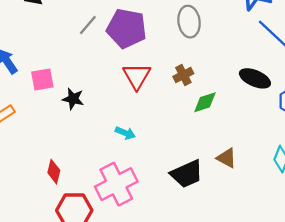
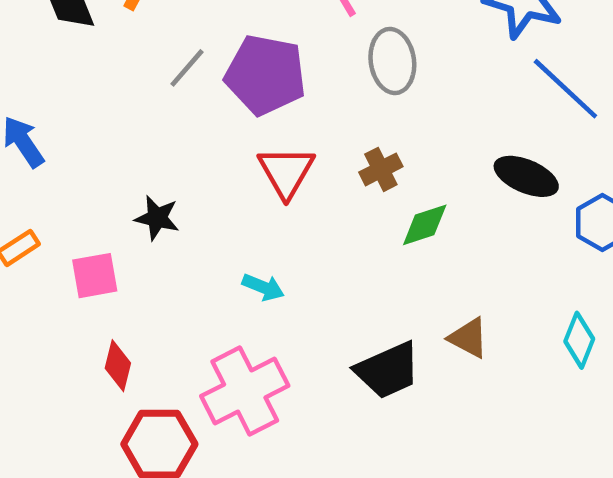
pink square: (42, 80) -> (95, 276), moved

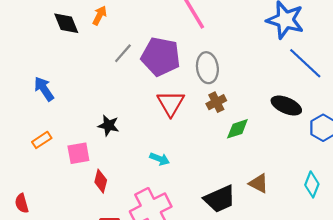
gray ellipse: (392, 61) -> (207, 68), moved
red diamond: (118, 366) -> (101, 181), moved

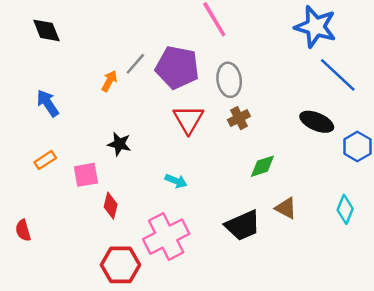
orange arrow: (100, 15) -> (109, 81), moved
black diamond: (66, 23) -> (46, 30), moved
green diamond: (237, 129) -> (262, 166), moved

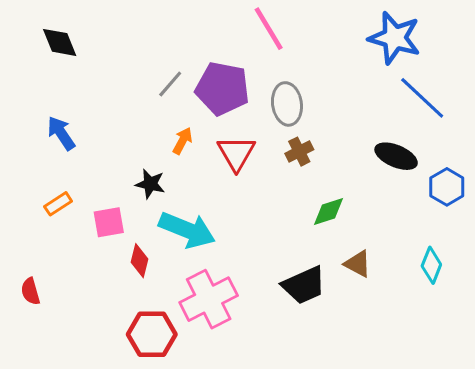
orange arrow: (109, 81) -> (183, 141), moved
cyan arrow: (176, 181) -> (187, 230), moved, size x2.0

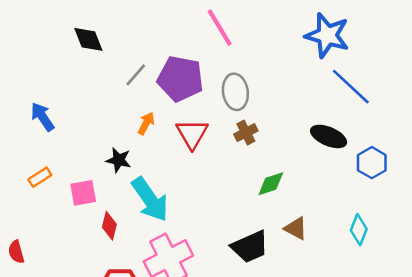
black diamond: (60, 42) -> (88, 39), moved
cyan arrow: (187, 230) -> (150, 199), turned 33

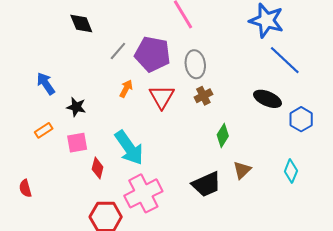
black star: (119, 160) -> (76, 107), moved
green diamond: (271, 184) -> (223, 135), turned -40
brown triangle: (296, 228) -> (242, 170), turned 48

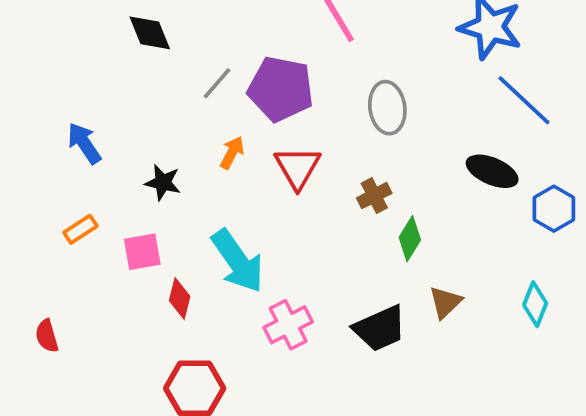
gray ellipse: (195, 64) -> (387, 108), moved
brown cross: (203, 96) -> (374, 196), moved
black star: (76, 107) -> (163, 182), moved
pink cross: (143, 193) -> (288, 325), moved, size x0.7

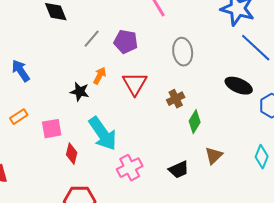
purple pentagon: (281, 89) -> (126, 42), size x0.7
black star: (163, 182) -> (80, 92), moved
black trapezoid: (380, 328) -> (179, 170), size x0.7

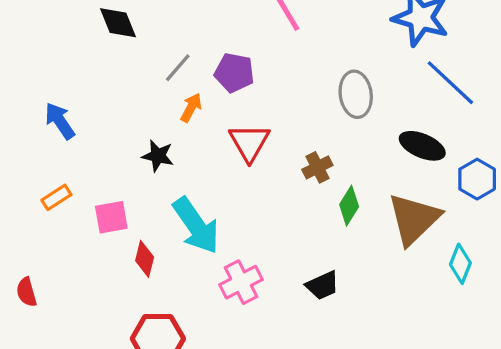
gray ellipse: (183, 52) -> (356, 94), moved
orange arrow: (100, 76) -> (191, 108), moved
brown triangle: (214, 156) -> (414, 219), moved, size x1.8

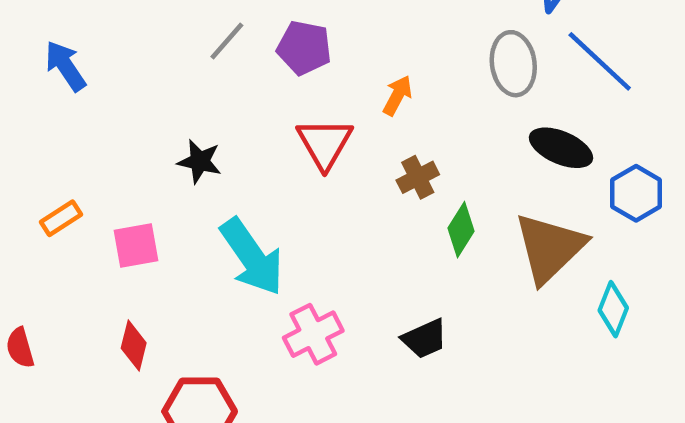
gray ellipse: (356, 94) -> (513, 64), moved
orange arrow: (191, 108) -> (397, 95), moved
blue arrow: (60, 121) -> (65, 66), moved
red diamond: (145, 259) -> (134, 346), moved

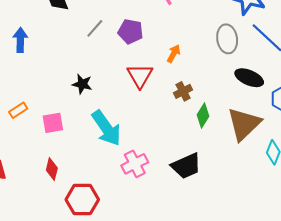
blue arrow: (65, 66) -> (20, 40), turned 35
black trapezoid: (425, 339) -> (186, 166), size x1.4

